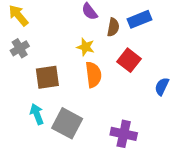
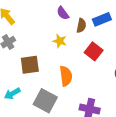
orange semicircle: (93, 75) -> (66, 76), moved
cyan arrow: (37, 114) -> (12, 94), moved, turned -98

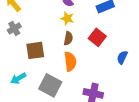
brown semicircle: (81, 26) -> (68, 38), moved
yellow star: (60, 41) -> (67, 18), moved

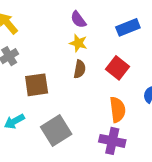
orange semicircle: (70, 61) -> (117, 110), moved
gray square: (50, 85) -> (56, 131), turned 30

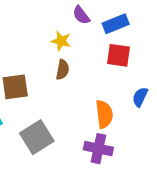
purple semicircle: (78, 20) -> (81, 15), moved
red square: (117, 68) -> (119, 55), moved, turned -30

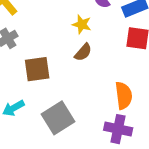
brown semicircle: (63, 70) -> (83, 52), turned 30

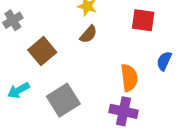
brown square: (37, 69) -> (42, 51), turned -32

